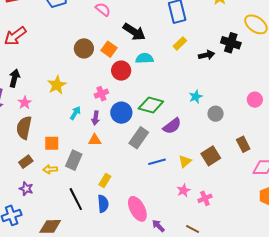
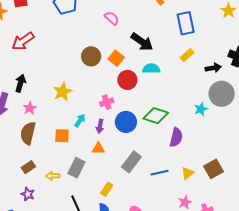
gray circle: (216, 114) -> (222, 94), moved, size x1.6
purple semicircle: (172, 126) -> (176, 137), turned -42
gray rectangle: (139, 138) -> (131, 162), moved
orange square: (52, 143) -> (62, 136), moved

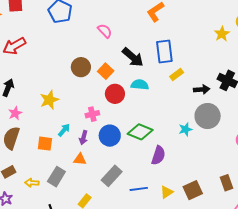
blue rectangle: (186, 23) -> (164, 52), moved

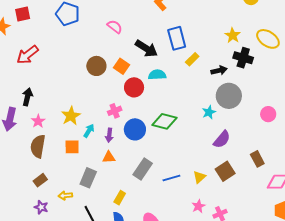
yellow star: (222, 34) -> (233, 35), moved
yellow star: (49, 100) -> (71, 116), moved
purple semicircle: (158, 155) -> (222, 139), moved, turned 30
yellow arrow: (32, 183) -> (65, 195), moved

